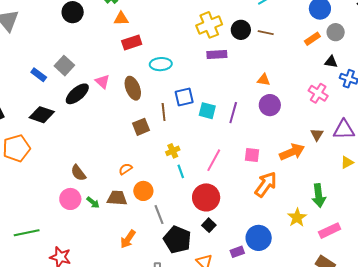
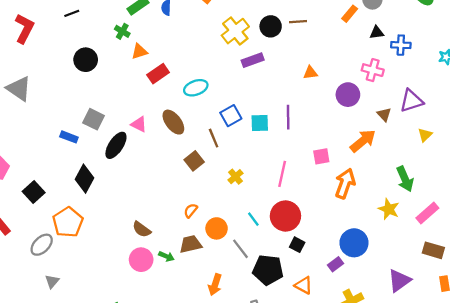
purple circle: (270, 105) -> (348, 95), moved
black diamond: (42, 115) -> (84, 179), turned -65
cyan line: (181, 171) -> (253, 219), moved

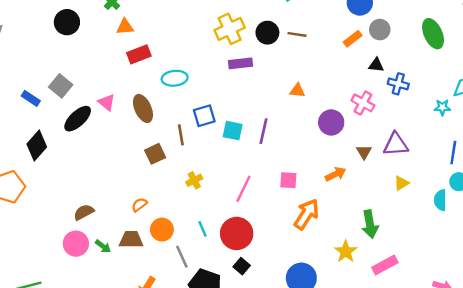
orange arrow: (363, 141) -> (336, 174), size x0.7
brown semicircle: (142, 229) -> (84, 212), turned 102

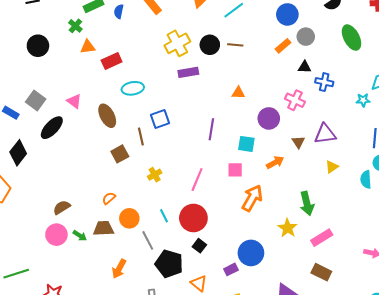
red rectangle: (139, 54) -> (112, 61), moved
pink triangle: (107, 102) -> (74, 101), moved
cyan square: (233, 131) -> (246, 144), moved

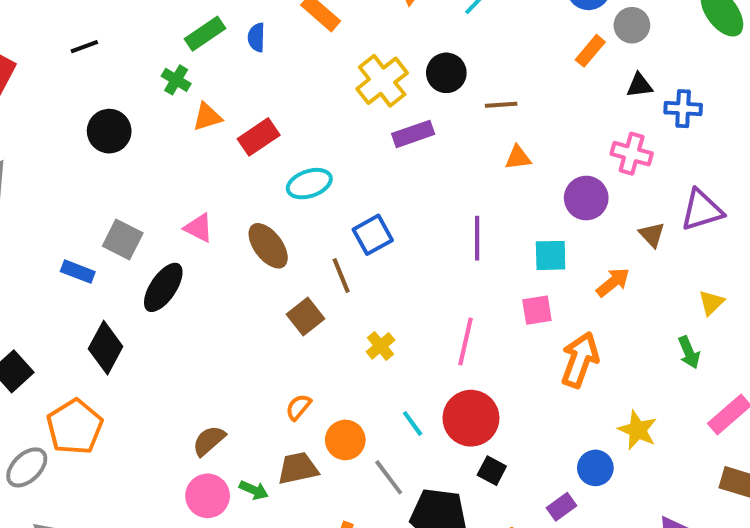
brown line: (235, 45) -> (501, 105), moved
yellow triangle: (332, 167) -> (711, 303), moved
green arrow: (307, 203) -> (689, 352), size x0.7
yellow star: (288, 228) -> (638, 430), moved
blue circle: (251, 253) -> (595, 468), size x0.7

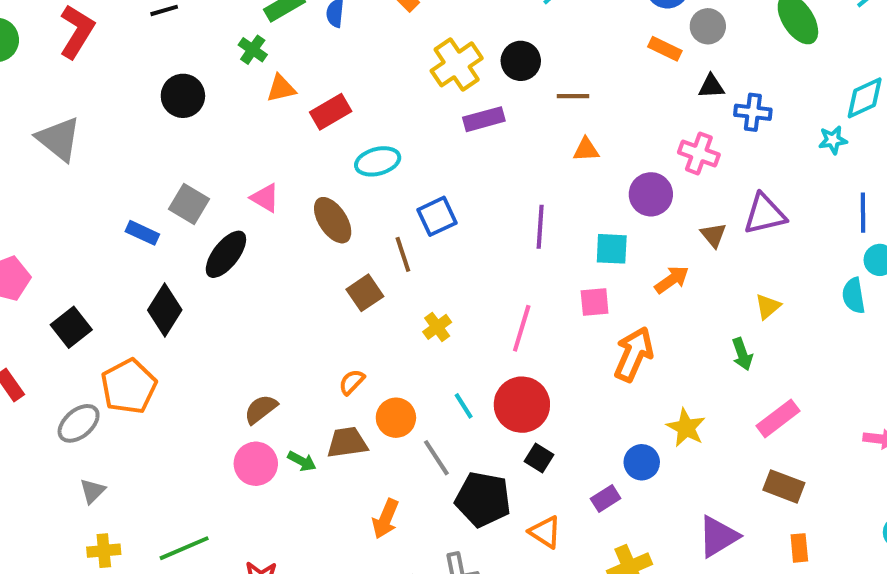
orange rectangle: (590, 51) -> (665, 49), turned 72

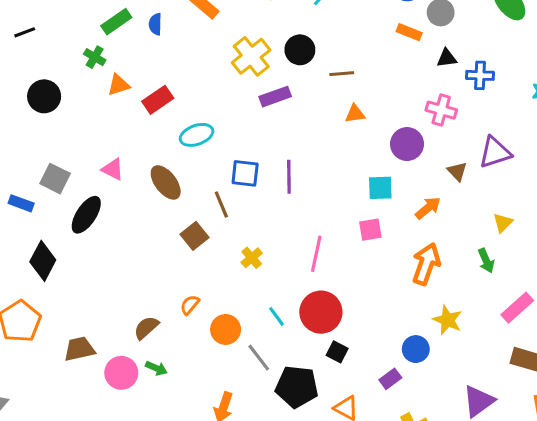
blue square: (437, 216) -> (245, 173), turned 36
purple line: (540, 227) -> (289, 177), moved
orange arrow: (634, 354) -> (426, 264), moved
brown semicircle: (261, 409) -> (146, 328), moved
brown trapezoid: (347, 443) -> (79, 349), moved

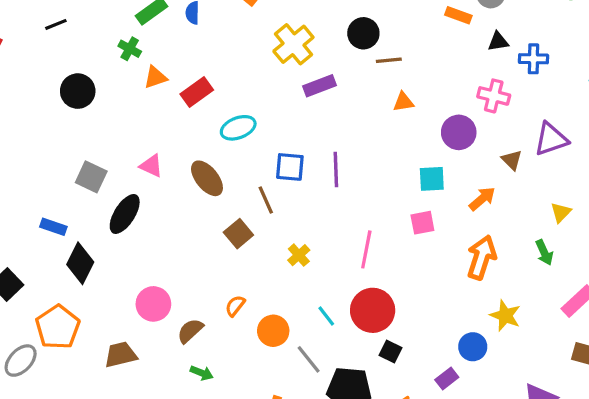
black circle: (300, 50) -> (363, 33), moved
blue rectangle: (21, 203) -> (53, 227), moved
pink circle: (121, 373) -> (153, 304), moved

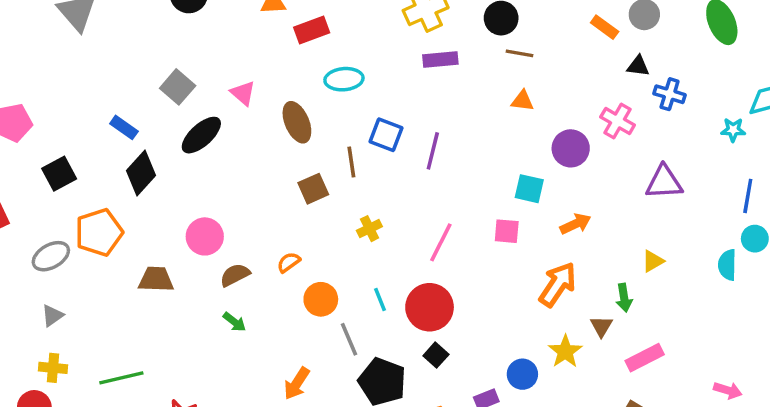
brown triangle: (512, 160) -> (601, 326), moved

